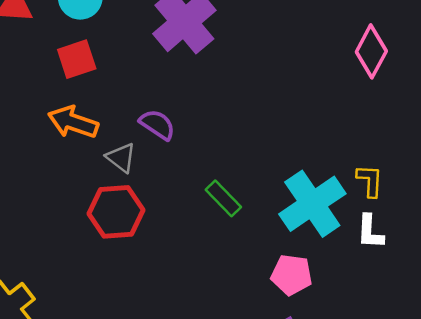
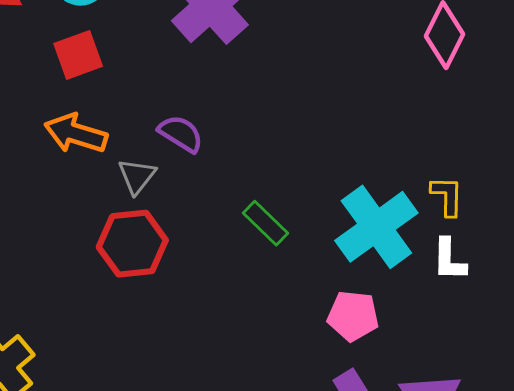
gray triangle: (121, 158) -> (137, 176), turned 32

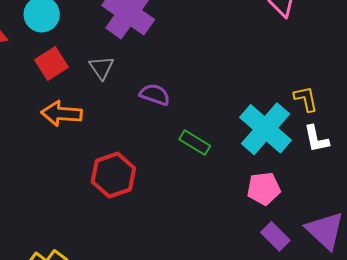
purple semicircle: (181, 134) -> (155, 95), moved
gray triangle: (137, 176) -> (102, 68), moved

